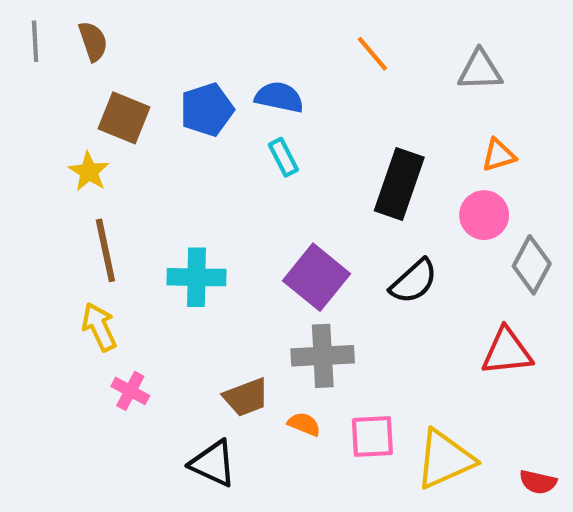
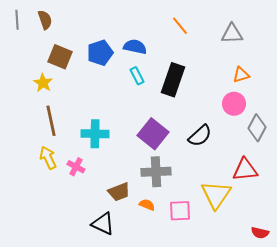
black rectangle: (399, 184) -> (173, 80), moved
pink cross: (130, 391) -> (76, 167), moved
yellow triangle: (445, 459) -> (216, 195), moved, turned -32

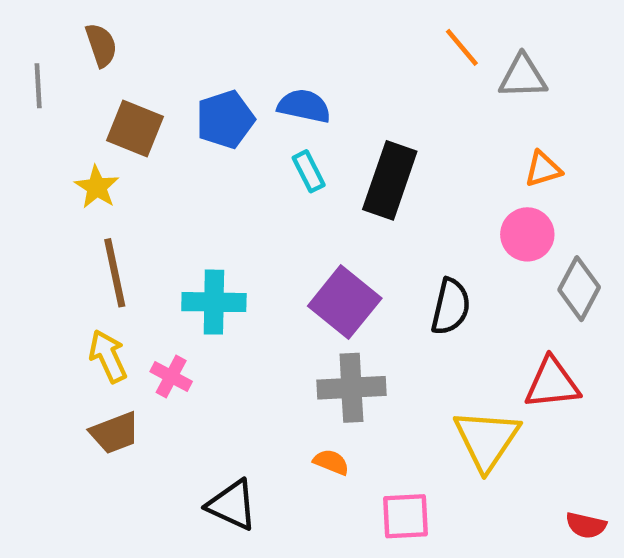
gray line: (17, 20) -> (38, 86), moved
orange line: (180, 26) -> (462, 47), moved
black semicircle: (200, 136) -> (451, 307), turned -35
brown trapezoid: (119, 192) -> (115, 433), moved
pink square: (180, 211) -> (406, 516), moved

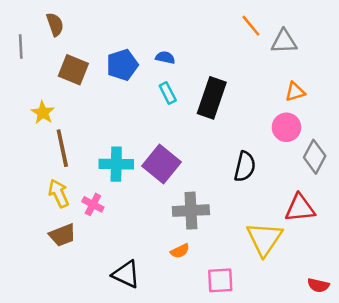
blue semicircle: (304, 106) -> (165, 57), size x0.7
yellow star: (97, 187) -> (43, 113), moved
purple square: (345, 302) -> (162, 164), moved
orange semicircle: (331, 462) -> (180, 251), turned 132

